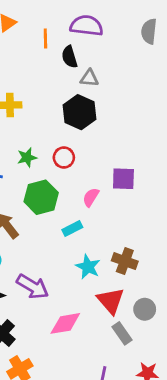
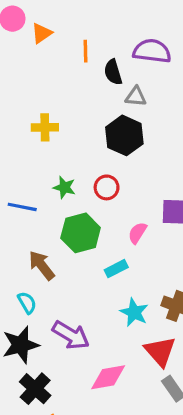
purple semicircle: (87, 26) -> (152, 51), moved
green star: (27, 158) -> (64, 187), turned 30

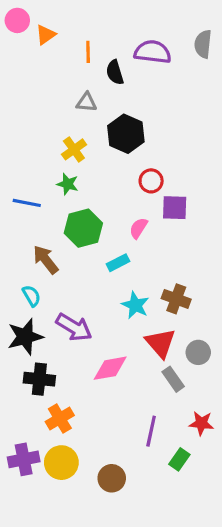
gray triangle: (136, 97) -> (87, 102), moved
yellow cross: (45, 127) -> (74, 149), moved, turned -35
red circle: (107, 187) -> (151, 181), moved
black cross: (35, 389) -> (39, 379), turned -36

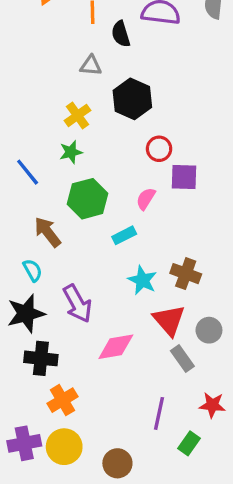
green star: (68, 184) -> (71, 152), turned -30
blue line: (27, 203) -> (28, 172), turned 40
purple arrow: (74, 327) -> (78, 304), turned 30

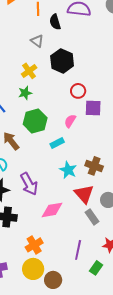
gray triangle: (91, 66) -> (37, 41), turned 32
orange cross: (63, 400) -> (34, 245), moved
yellow circle: (64, 447) -> (33, 269), moved

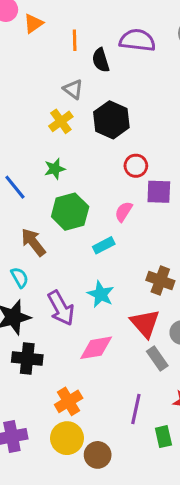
yellow cross: (29, 71) -> (61, 121), moved
cyan star: (68, 170) -> (101, 294), moved
green rectangle: (96, 268) -> (163, 437), turned -48

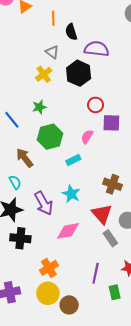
purple semicircle: (137, 40) -> (97, 49), moved

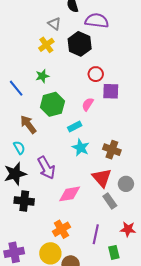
cyan star: (71, 194) -> (81, 148), moved
orange cross: (49, 268) -> (61, 229), moved

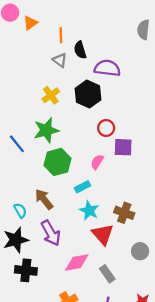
gray triangle: (54, 24) -> (60, 60), moved
green star: (42, 76) -> (46, 130), size x1.6
brown arrow: (28, 124) -> (44, 199), moved
red triangle: (102, 178) -> (103, 234), moved
gray rectangle: (110, 201) -> (107, 274), moved

